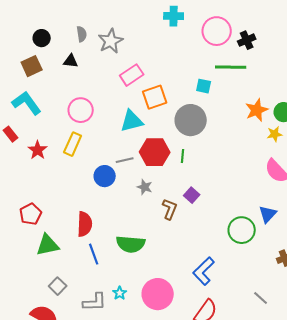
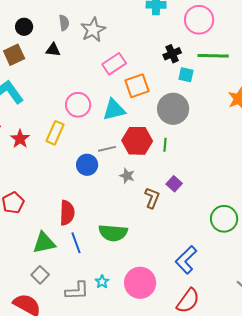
black cross: (247, 40) -> (172, 54), moved
pink circle: (81, 110) -> (78, 105), moved
green triangle: (48, 245) -> (44, 243), moved

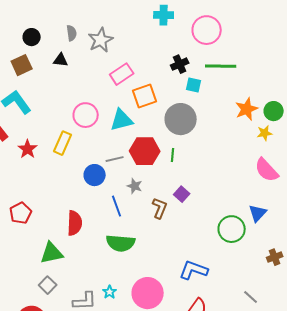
blue line: (76, 243) -> (117, 206), moved
blue L-shape: (186, 260) -> (194, 270), turned 64

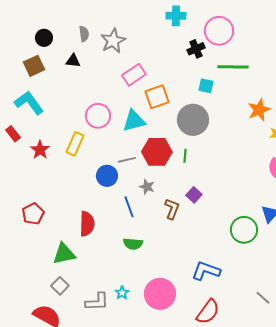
black cross: (180, 64) -> (196, 49), moved
green semicircle: (121, 243) -> (133, 244), size x0.7

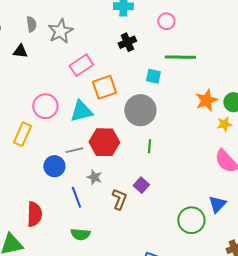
pink circle: (219, 31) -> (166, 21), size x0.6
black cross: (196, 49) -> (127, 42), moved
green line: (185, 156) -> (149, 146), moved

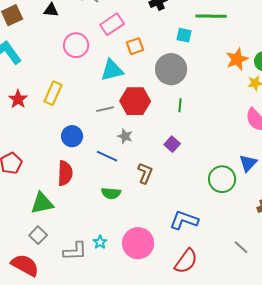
orange square: (104, 87) -> (135, 46), size x0.7
pink circle: (45, 106) -> (76, 45), moved
blue circle: (54, 166) -> (72, 136), moved
blue line: (76, 197) -> (107, 156), turned -45
brown L-shape: (119, 199) -> (145, 173), moved

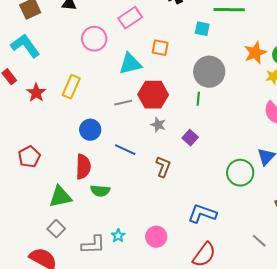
orange square: (135, 46) -> (160, 48), moved, turned 30
gray circle: (171, 69) -> (209, 72), moved
gray star: (125, 136) -> (158, 125), moved
green semicircle: (111, 193) -> (100, 191), moved
pink circle: (138, 243) -> (156, 237), size x0.7

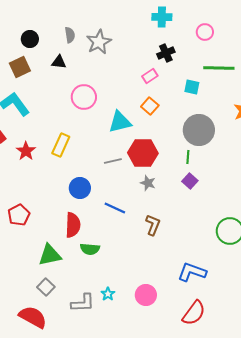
pink rectangle: (130, 18) -> (150, 76), moved, size x0.7
orange square: (160, 48) -> (150, 106), turned 30
purple square: (190, 138) -> (190, 181), moved

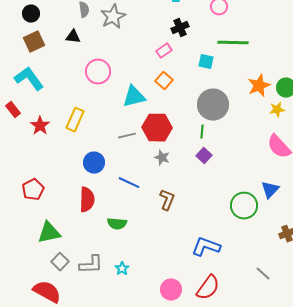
black circle: (30, 39) -> (31, 14), moved
green semicircle: (90, 249) -> (117, 224), moved
green triangle: (50, 255) -> (49, 233), moved
pink circle: (146, 295) -> (171, 290), moved
gray L-shape: (83, 303) -> (91, 265), moved

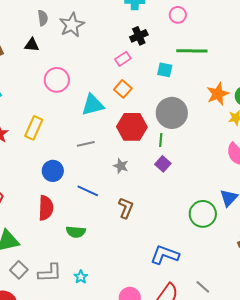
red hexagon: (157, 128) -> (132, 127), moved
gray line: (263, 274) -> (203, 287), moved

